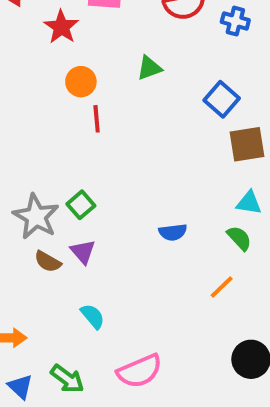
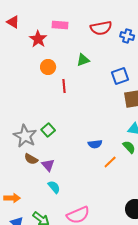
blue square: (222, 99) -> (120, 76), turned 30
red line: (97, 119) -> (64, 86), moved
purple triangle: (83, 252) -> (48, 165), moved
orange line: (222, 287) -> (110, 162), moved

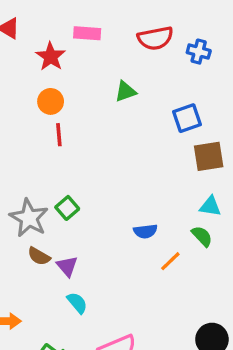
orange circle: (48, 67) -> (51, 101), moved
red line: (64, 86) -> (59, 135), moved

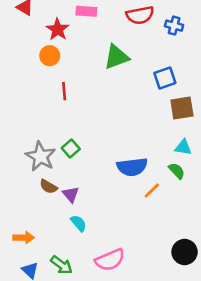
green triangle: (125, 91) -> (116, 57), size x1.5
orange circle: (51, 101) -> (50, 56), moved
blue semicircle: (145, 231) -> (132, 167), size x1.6

